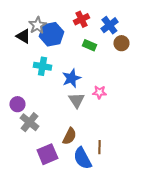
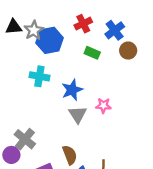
black triangle: (23, 36) -> (14, 27), moved, turned -35
purple circle: (17, 104) -> (11, 155), moved
brown semicircle: (69, 136) -> (70, 155), turned -48

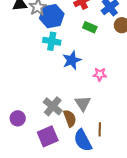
cyan cross: (39, 76) -> (52, 41), moved
gray triangle: (78, 115) -> (83, 103), moved
gray cross: (25, 139) -> (53, 106), moved

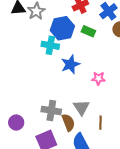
blue hexagon: (52, 16) -> (62, 28), moved
gray cross: (53, 106) -> (51, 110), turned -30
brown line: (100, 129) -> (100, 123), moved

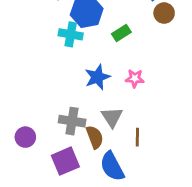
green rectangle: (88, 31) -> (121, 33), moved, turned -56
blue star: (70, 64) -> (97, 77), moved

